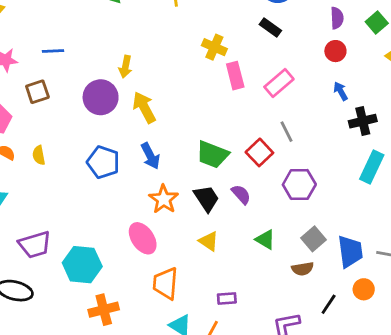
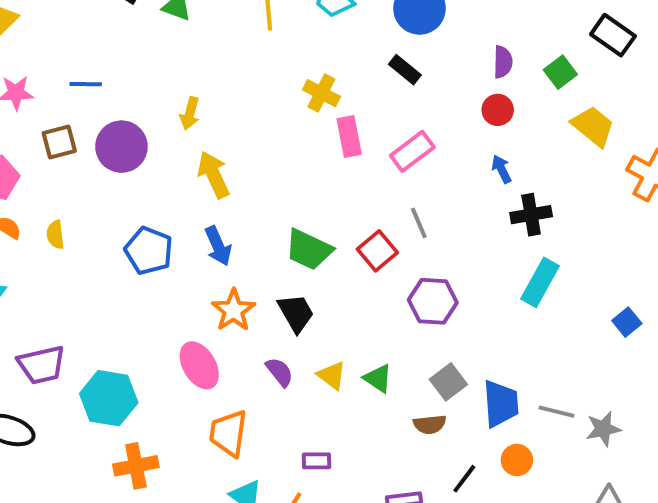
purple circle: (101, 97) -> (121, 147), moved
purple semicircle: (241, 194) -> (279, 372), moved
yellow triangle: (209, 241) -> (332, 375), moved

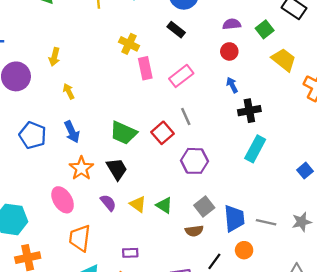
purple semicircle: (503, 62) -> (232, 24), turned -96
yellow arrow: (214, 175) -> (69, 91), size x0.6
gray star: (603, 429) -> (302, 222), moved

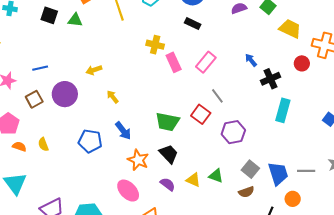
red circle: (229, 51) -> (302, 63), moved
yellow arrow: (54, 57) -> (94, 70), turned 70

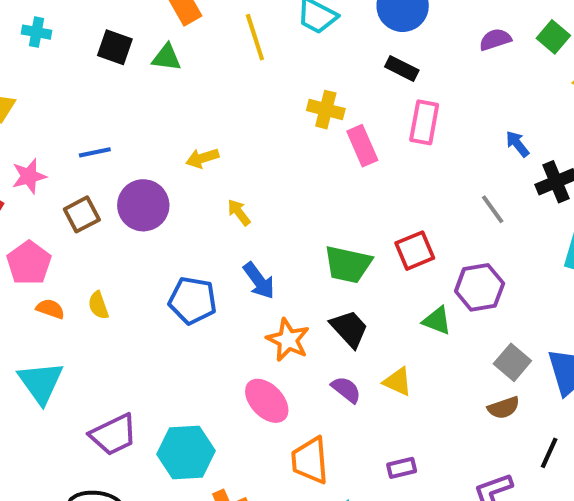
pink rectangle: (206, 62) -> (424, 122), moved, turned -30
gray line: (217, 96) -> (493, 209), moved
red square: (201, 114) -> (415, 251), turned 30
green triangle: (216, 176) -> (437, 321), moved

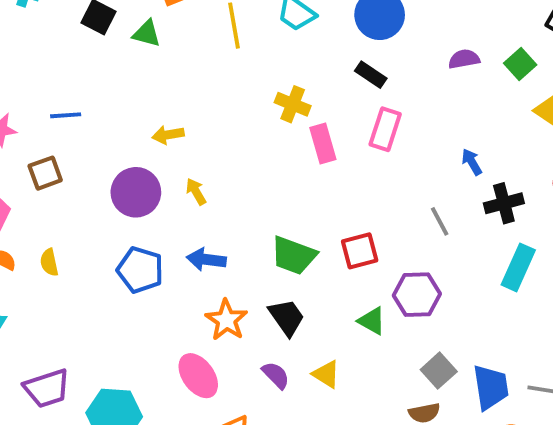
purple circle: (143, 205) -> (136, 192), moved
blue arrow: (259, 281) -> (206, 260), turned 126

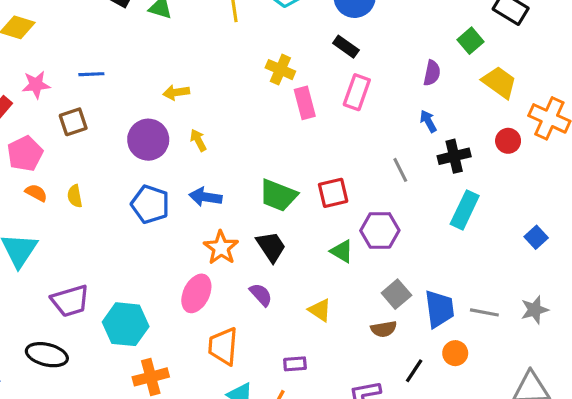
purple semicircle: (464, 59) -> (432, 73), moved, turned 110
yellow triangle: (326, 374) -> (320, 310), moved
pink ellipse: (198, 376) -> (196, 293), turned 60

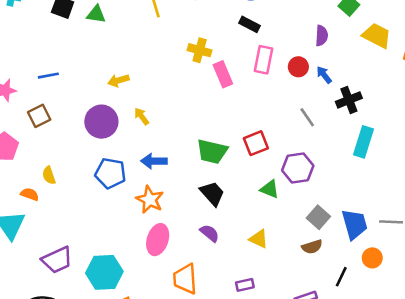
red circle: (508, 141) -> (298, 67), moved
orange semicircle: (36, 193) -> (30, 194), moved
orange star: (221, 248) -> (150, 200), moved

